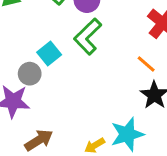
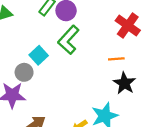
orange line: (146, 64) -> (116, 59), turned -42

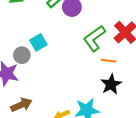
green L-shape: (68, 40) -> (94, 38), moved

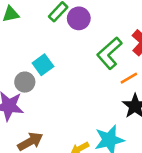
orange line: (108, 61) -> (129, 78), turned -32

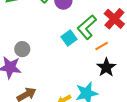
cyan square: (43, 65) -> (69, 38), moved

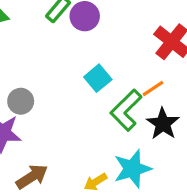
green L-shape: (87, 27) -> (126, 110), moved

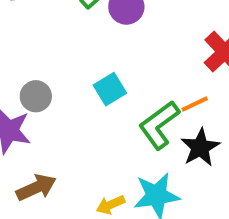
cyan square: (98, 78) -> (110, 89), moved

